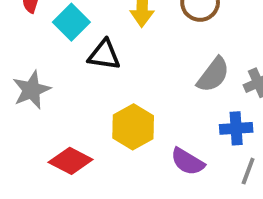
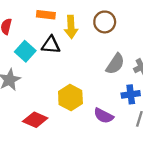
cyan square: (71, 22) -> (25, 51), moved
black triangle: (104, 55) -> (51, 45), moved

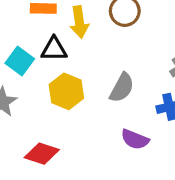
gray semicircle: (115, 64) -> (122, 88), moved
yellow hexagon: (70, 97) -> (66, 91), moved

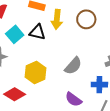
yellow hexagon: (66, 91) -> (36, 73), moved

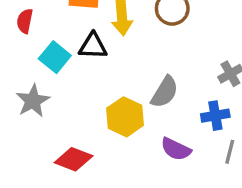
yellow hexagon: (36, 73) -> (125, 117), moved

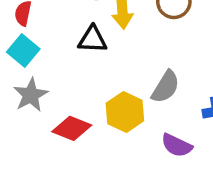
cyan square: (55, 57) -> (23, 51), moved
red diamond: (74, 159) -> (72, 128), moved

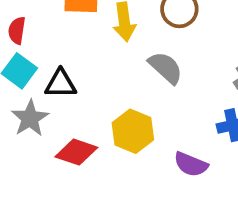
black triangle: (92, 39) -> (61, 84), moved
gray semicircle: (166, 87) -> (166, 68), moved, turned -76

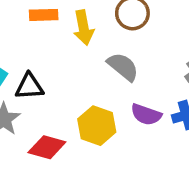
purple semicircle: (191, 164) -> (146, 115), moved

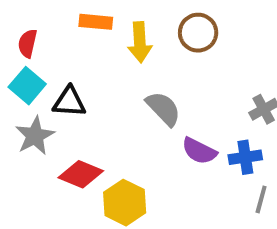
gray semicircle: (123, 67) -> (163, 109), moved
yellow hexagon: (97, 126) -> (125, 203), moved

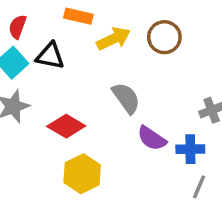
yellow arrow: (140, 42) -> (114, 39), turned -120
black triangle: (69, 102) -> (50, 56), moved
red diamond: (81, 174) -> (66, 126), moved

